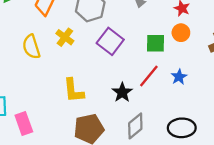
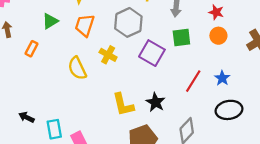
green square: (155, 43) -> (181, 38), moved
black star: (122, 92) -> (156, 102), moved
black ellipse: (182, 128) -> (229, 110), moved

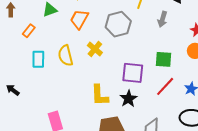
green square: (181, 38) -> (163, 59), moved
purple square: (152, 53) -> (133, 73), moved, turned -35
cyan rectangle: (54, 129) -> (38, 59), moved

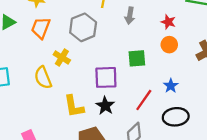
yellow semicircle: (66, 56) -> (43, 78), moved
red line: (165, 86) -> (144, 100), moved

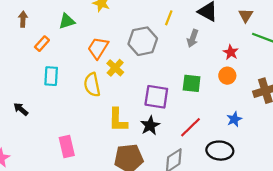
orange trapezoid: (41, 28) -> (98, 48), moved
blue star: (171, 86) -> (234, 119), moved

